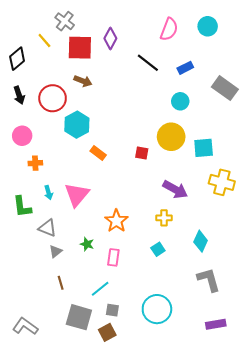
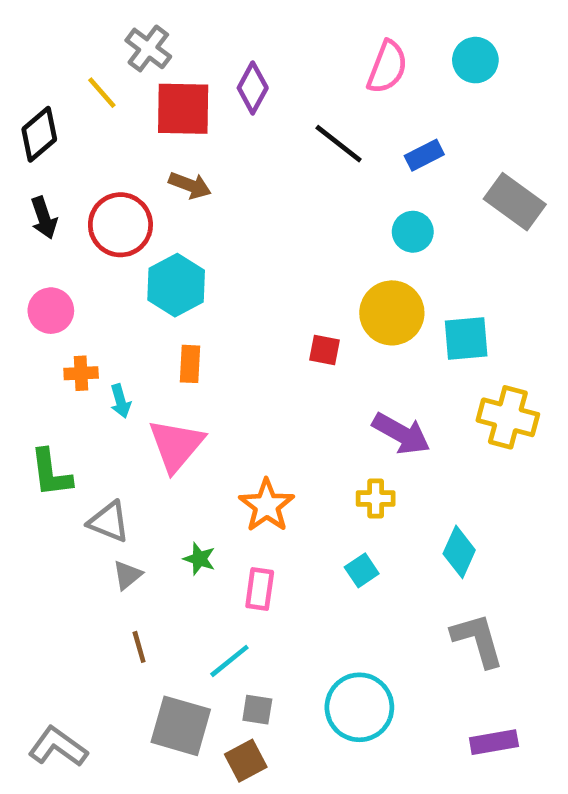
orange rectangle: (98, 153) -> (190, 364), moved, turned 56
cyan arrow: (48, 193) -> (120, 401), moved

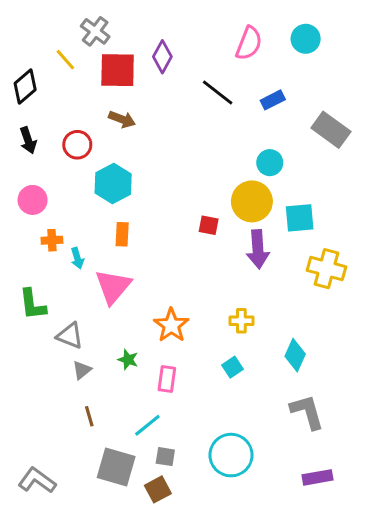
red circle: (120, 225) -> (77, 145), size x0.7
cyan circle: (413, 232) -> (270, 163), moved
purple arrow: (401, 434) -> (258, 249), moved, turned 57

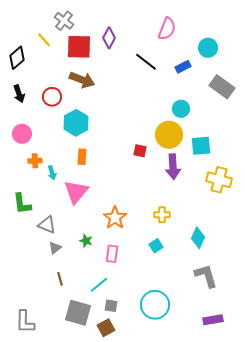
cyan circle: (306, 39) -> (208, 48), moved
brown arrow: (122, 119) -> (82, 80), size x1.4
gray L-shape: (37, 480) -> (25, 322), turned -125

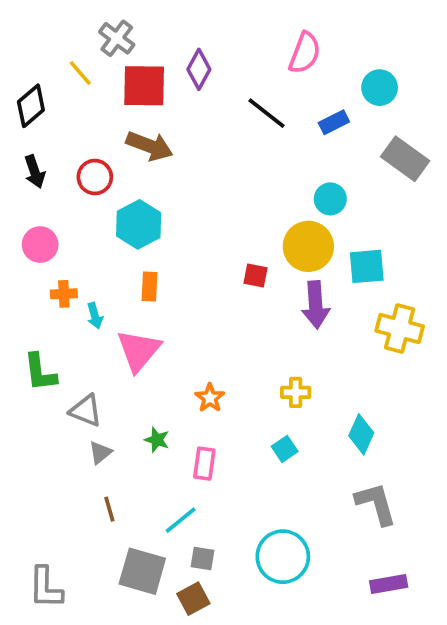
orange star: (115, 218) -> (210, 398), size x0.7

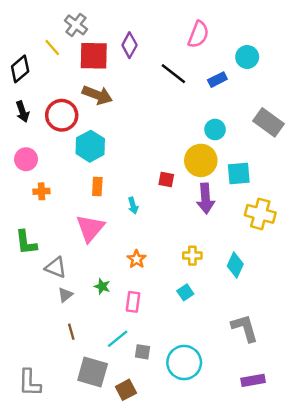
gray rectangle: (405, 159) -> (269, 122), moved
red circle: (95, 177) -> (62, 115), size x1.4
cyan arrow: (95, 316) -> (133, 206), moved
cyan diamond: (361, 434) -> (235, 265), moved
gray square: (203, 558) -> (143, 352), moved

